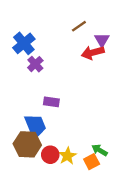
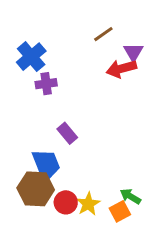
purple cross: (35, 64) -> (46, 84), turned 35
purple rectangle: (51, 102) -> (67, 133), turned 42

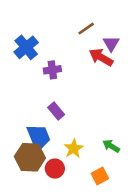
red arrow: (121, 69) -> (101, 57), turned 45
purple cross: (46, 84) -> (52, 70), moved
green arrow: (130, 196) -> (111, 146), moved
yellow star: (88, 204) -> (74, 149), moved

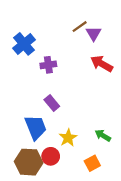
purple triangle: (111, 44) -> (94, 34), moved
red arrow: (101, 57) -> (102, 64), moved
brown hexagon: (30, 157) -> (29, 162), moved

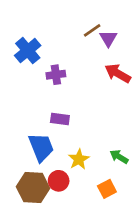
purple rectangle: (52, 103) -> (60, 119), turned -42

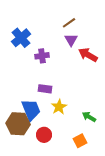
purple triangle: (108, 38) -> (71, 40), moved
yellow star: (79, 159) -> (59, 107), moved
brown hexagon: (33, 188) -> (18, 124), moved

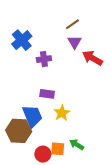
green arrow: (89, 117) -> (77, 145), moved
red circle: (44, 135) -> (43, 154), moved
orange square: (80, 141) -> (58, 149), moved, turned 32

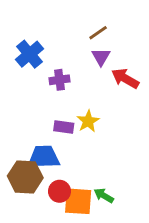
yellow star: (62, 113) -> (88, 121), moved
blue trapezoid: (32, 116) -> (44, 157), turned -70
orange square: (58, 149) -> (78, 201), size x1.5
red circle: (43, 154) -> (59, 191), moved

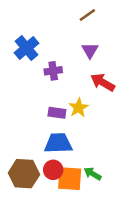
brown line: (98, 33) -> (87, 15), moved
red arrow: (125, 78) -> (103, 82), moved
blue trapezoid: (44, 157) -> (58, 143), moved
brown hexagon: (25, 177) -> (24, 174), moved

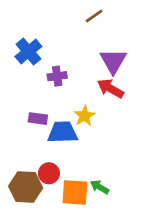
purple triangle: (90, 51) -> (113, 61), moved, size x1.5
purple rectangle: (57, 113) -> (38, 119), moved
blue trapezoid: (58, 143) -> (63, 132), moved
red circle: (53, 170) -> (49, 173), moved

